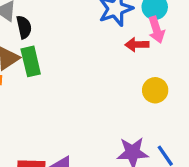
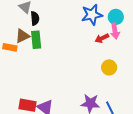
red arrow: (137, 45) -> (102, 38), turned -32

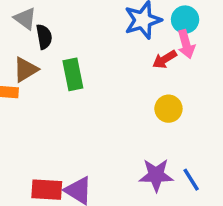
green rectangle: (36, 40) -> (73, 74), moved
yellow circle: (109, 67) -> (168, 109), moved

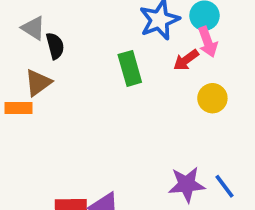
green rectangle: (73, 74) -> (130, 68), moved
yellow circle: (168, 109) -> (212, 98), moved

